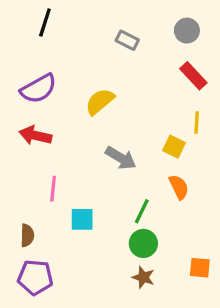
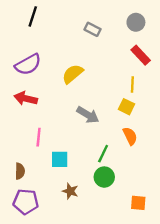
yellow line: (197, 123) -> (132, 84), moved
orange square: (200, 268) -> (138, 203), moved
brown star: (143, 277) -> (70, 191), moved

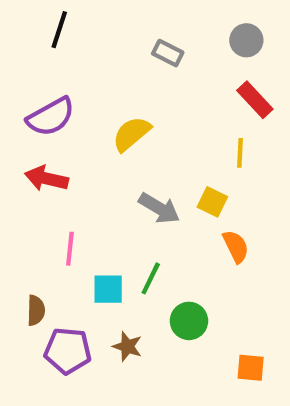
yellow square: (127, 107) -> (212, 202), moved
green line: (103, 154) -> (151, 278), moved
purple pentagon: (26, 202) -> (68, 351), moved

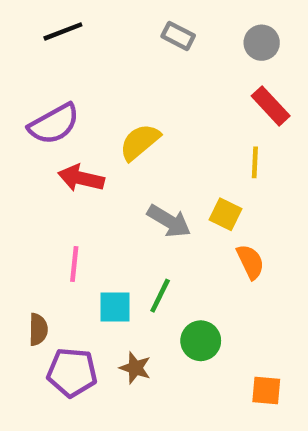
black line: (59, 30) -> (63, 31), turned 51
gray rectangle: (168, 53) -> (178, 36), moved
red arrow: (47, 178) -> (81, 178), moved

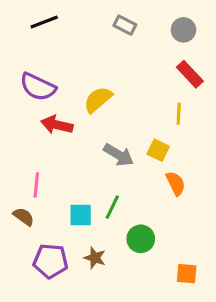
purple semicircle: (54, 124) -> (38, 87), turned 54
pink line: (74, 264) -> (36, 185), moved
brown semicircle: (38, 329) -> (24, 217), moved, turned -55

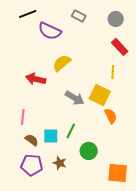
purple semicircle: (38, 87) -> (50, 31), moved
yellow square: (158, 150) -> (100, 95), size x1.5
brown semicircle: (24, 217) -> (32, 140), moved
orange square: (187, 274) -> (118, 173), size x1.5

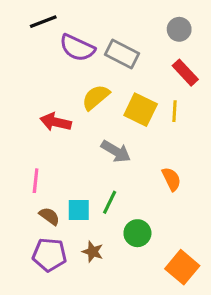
gray rectangle: (79, 16) -> (122, 54), moved, size x1.5
yellow square: (100, 95) -> (141, 110), moved
orange square: (118, 173) -> (182, 267), turned 35

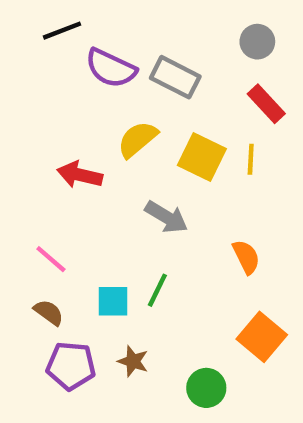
pink line: (36, 181) -> (51, 259), turned -55
brown semicircle: (49, 216) -> (49, 312), moved
green circle: (137, 233) -> (206, 388), moved
orange square: (182, 267) -> (262, 337), moved

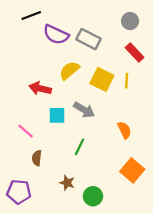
cyan square: (113, 301) -> (57, 115), moved
brown semicircle: (49, 312) -> (37, 158), moved, turned -120
purple pentagon: (71, 366) -> (19, 192), moved
green circle: (206, 388) -> (93, 196), moved

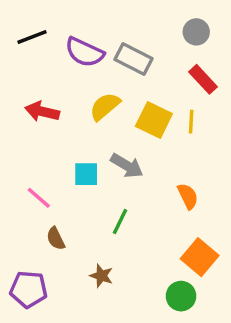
black line: (31, 15) -> (32, 37), moved
red arrow: (40, 88) -> (42, 111), moved
brown semicircle: (37, 158) -> (56, 238), turned -32
green circle: (93, 196) -> (181, 296), moved

